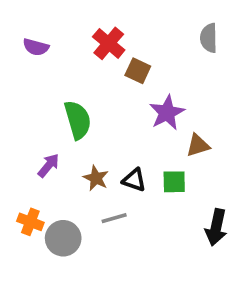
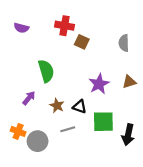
gray semicircle: (209, 38) -> (124, 43), moved
red cross: (109, 43) -> (64, 26), turned -30
purple star: (167, 113) -> (99, 84), moved
brown triangle: (198, 145) -> (129, 82), moved
green square: (174, 182) -> (103, 122), moved, size x1.5

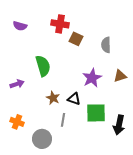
gray semicircle: (124, 43) -> (106, 45), moved
purple arrow: (29, 98) -> (17, 84), moved, turned 32
gray line: (68, 129) -> (63, 120), turned -64
gray circle: (38, 141) -> (42, 139), moved

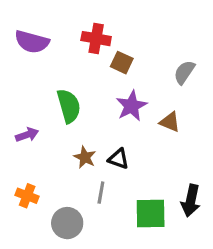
purple semicircle: (20, 26) -> (32, 42), size x1.5
gray semicircle: (106, 45) -> (184, 72), moved, turned 35
brown triangle: (120, 76) -> (170, 122), moved, turned 40
purple star: (92, 78) -> (131, 106), moved
green square: (96, 113) -> (151, 213), moved

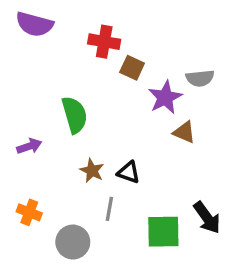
purple semicircle: (32, 42) -> (34, 24), moved
gray semicircle: (184, 72) -> (200, 78), turned -130
purple star: (131, 106) -> (165, 97), moved
black arrow: (191, 201) -> (207, 218), turned -48

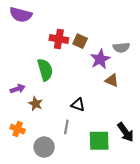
red cross: (104, 42) -> (59, 39), moved
brown star: (92, 171) -> (36, 104), moved

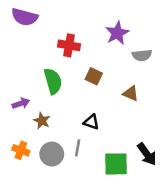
brown square: (80, 41) -> (94, 76), moved
purple star: (100, 59) -> (117, 33), moved
gray circle: (44, 147) -> (52, 154), moved

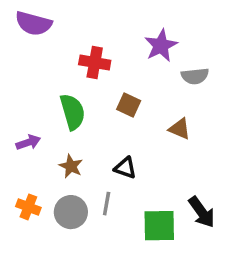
brown star: (42, 121) -> (71, 166), moved

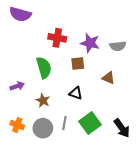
purple star: (161, 46) -> (90, 43), moved, turned -30
brown square: (129, 105) -> (78, 64), turned -32
black triangle: (125, 168) -> (76, 93), moved
green square: (159, 226) -> (90, 123), moved, turned -35

